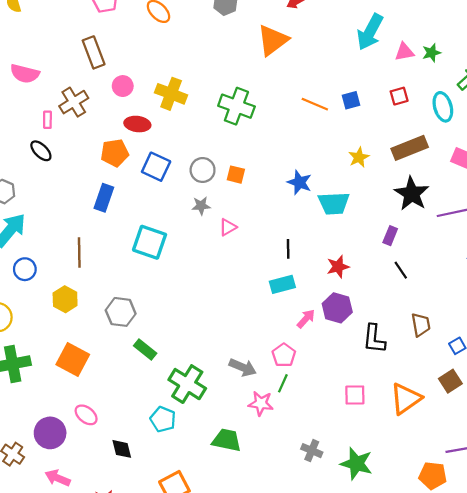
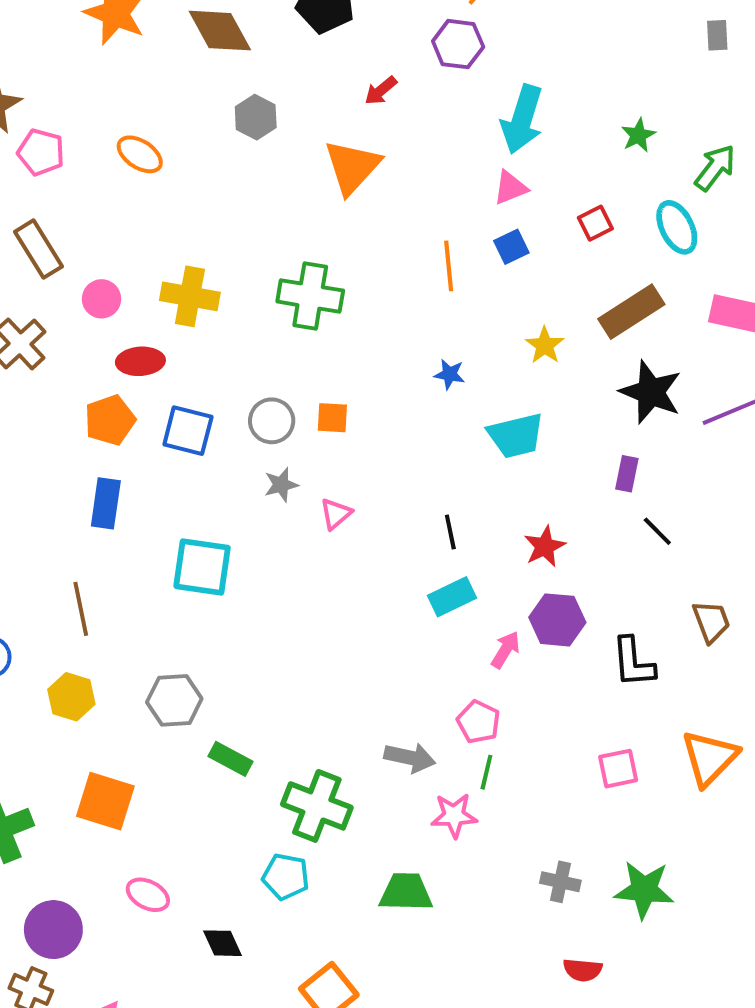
pink triangle: (404, 52) -> (510, 188), moved
orange line: (315, 104) -> (449, 266), turned 72
blue star: (299, 182) -> (450, 374), moved, size x0.7
purple circle: (50, 433) -> (53, 930), moved

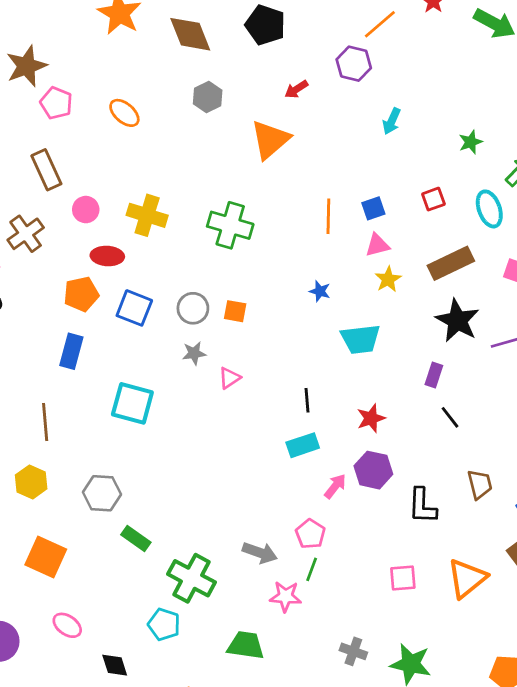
cyan arrow: (522, 119) -> (392, 121), size x0.6
pink triangle: (510, 188) -> (377, 245), moved

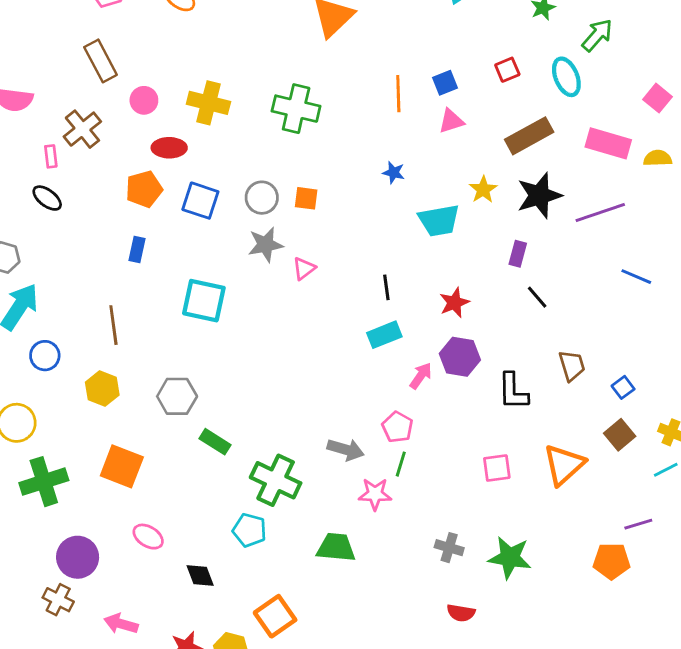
yellow star: (388, 279) -> (483, 190), moved
black star: (457, 321) -> (539, 195), turned 30
blue rectangle: (71, 351) -> (137, 249), size x0.7
gray star: (194, 353) -> (265, 245), size x1.4

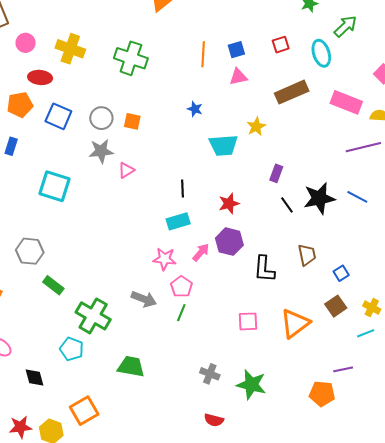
black star: (539, 195) -> (319, 198), moved
purple line: (600, 213) -> (363, 147), moved
pink star: (375, 494) -> (165, 259), moved

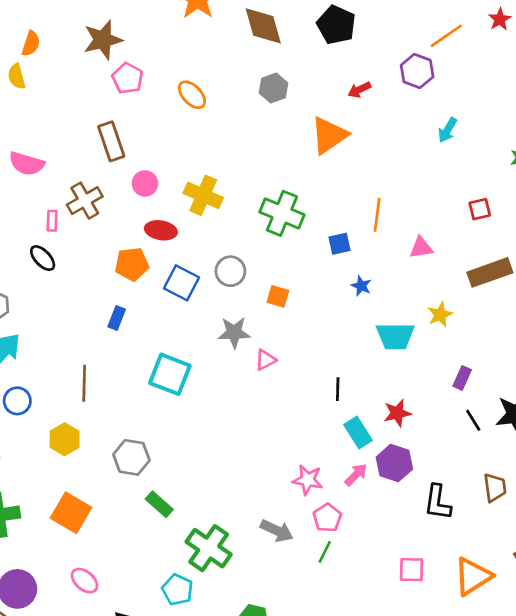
blue square: (236, 50) -> (339, 244), moved
gray circle: (101, 118) -> (230, 271), moved
cyan rectangle: (178, 221) -> (358, 432), moved, turned 70

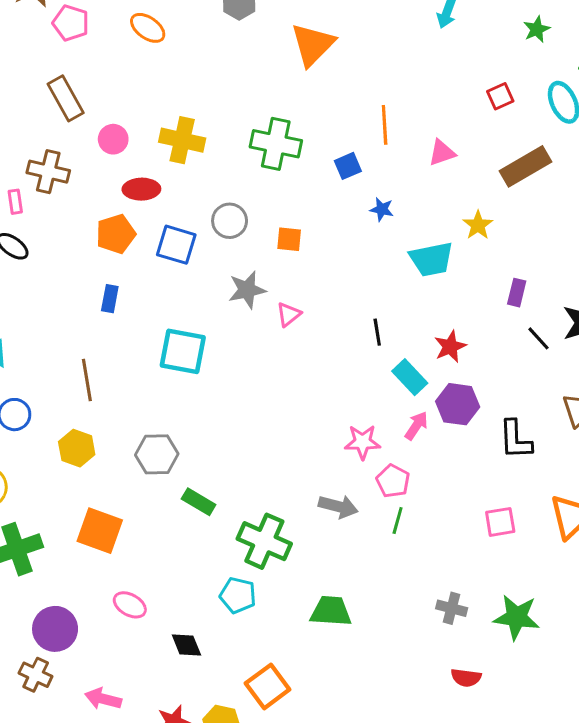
brown cross: (85, 201) -> (48, 172), turned -36

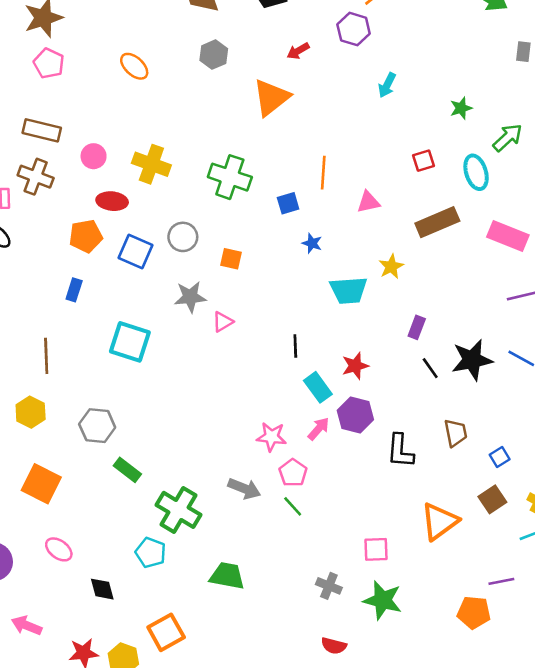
pink pentagon: (71, 23) -> (49, 63), moved
brown rectangle: (66, 98) -> (42, 130), moved, turned -54
green line: (398, 520) -> (293, 506), turned -65
pink square: (500, 522) -> (376, 549), moved

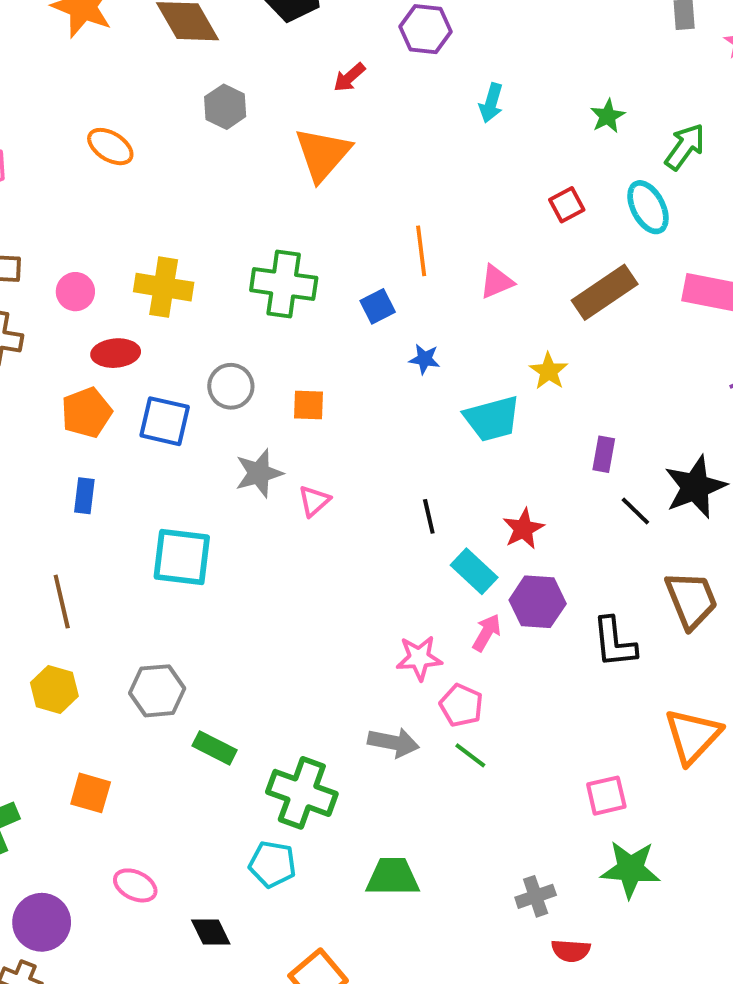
brown trapezoid: (456, 433) -> (691, 600), size x1.4
orange square: (41, 484) -> (91, 793), size x0.7
gray cross: (329, 586) -> (536, 896), moved, turned -30

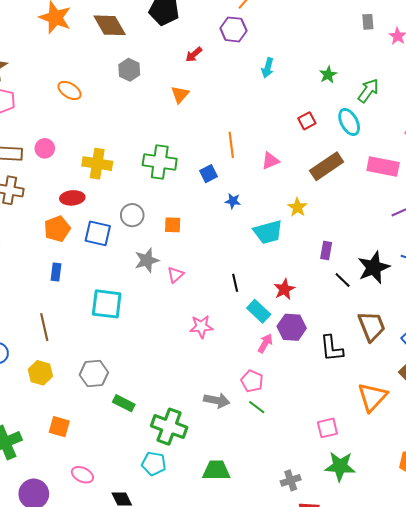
orange triangle: (323, 154) -> (180, 94), size x0.6
pink circle: (75, 292) -> (45, 148), moved
pink star: (419, 658) -> (201, 327), moved

